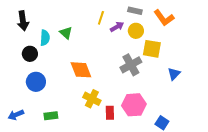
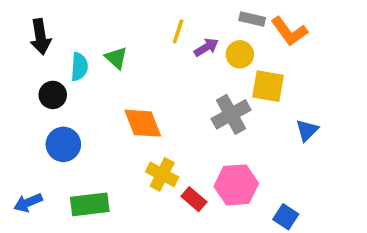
gray rectangle: (135, 11) -> (252, 19), moved
red rectangle: (110, 113) -> (194, 199), turned -48
green rectangle: (51, 116) -> (90, 204), size x1.5

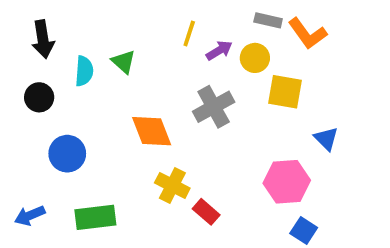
black circle: (53, 95) -> (39, 97), moved
gray cross: (231, 114) -> (214, 107), moved
blue triangle: (307, 130) -> (326, 139), turned -30
pink hexagon: (236, 185) -> (287, 182), moved

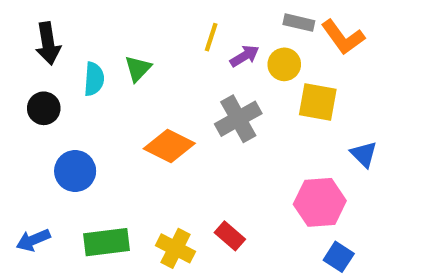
green triangle: (124, 62) -> (138, 69), turned 32
orange diamond: (152, 131) -> (169, 146), turned -42
yellow cross: (172, 186) -> (176, 248), moved

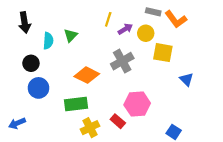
black circle: (44, 108) -> (31, 63), moved
pink hexagon: (320, 202) -> (137, 104), moved
green rectangle: (106, 242) -> (76, 104), moved
yellow cross: (176, 248) -> (90, 128), turned 36

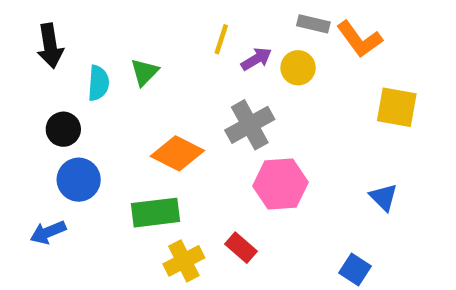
yellow square: (163, 53) -> (397, 107), moved
blue triangle: (186, 79) -> (384, 197), moved
pink hexagon: (137, 104) -> (280, 184), moved
blue arrow: (17, 123) -> (48, 232), moved

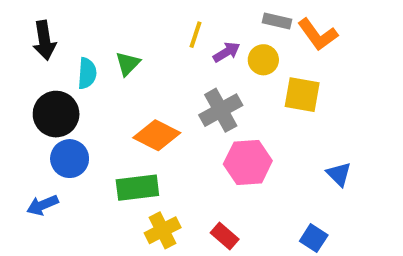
yellow square: (397, 107) -> (302, 95), moved
black circle: (63, 129) -> (56, 114), size x1.5
red rectangle: (241, 248) -> (225, 236), moved

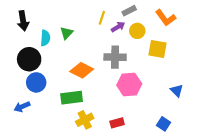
gray rectangle: (277, 21) -> (129, 11), moved, turned -40
gray cross: (221, 110) -> (115, 57), turned 30
red rectangle: (225, 236) -> (117, 123), turned -56

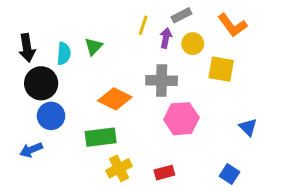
black arrow: (23, 21) -> (27, 48), moved
purple arrow: (118, 27) -> (166, 38), turned -48

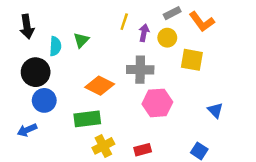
gray rectangle: (181, 15) -> (172, 13), moved
black arrow: (27, 48) -> (27, 27), moved

